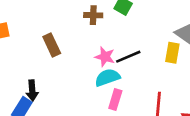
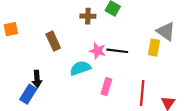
black line: (128, 57) -> (117, 51), turned 30
cyan semicircle: (107, 77) -> (80, 68), moved

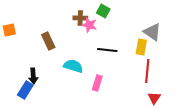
pink star: (98, 51) -> (89, 25), moved
cyan semicircle: (80, 68) -> (73, 66), turned 36
red line: (142, 93) -> (147, 71), moved

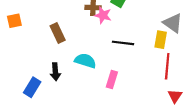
black arrow: (33, 76) -> (55, 72), moved

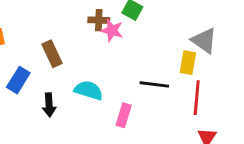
black line: (123, 43) -> (154, 84), moved
blue rectangle: (32, 87) -> (18, 80), moved

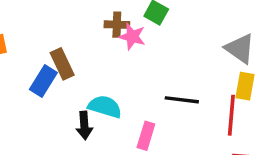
yellow rectangle: (188, 63) -> (245, 86), moved
blue rectangle: (18, 80) -> (43, 81), moved
black arrow: (49, 105) -> (84, 125), moved

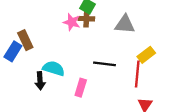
brown cross: (117, 25) -> (86, 19), moved
gray triangle: (240, 49) -> (125, 24), moved, turned -30
yellow rectangle: (245, 86) -> (146, 55), turned 42

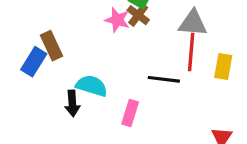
brown cross: (86, 19) -> (138, 15), turned 35
yellow rectangle: (146, 55) -> (223, 66), turned -42
red line: (137, 74) -> (191, 52), moved

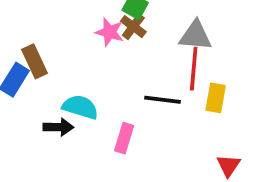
yellow rectangle: (223, 66) -> (216, 98), moved
black arrow: (72, 103) -> (58, 127), turned -85

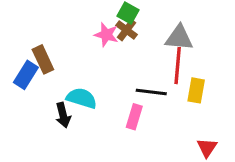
black arrow: (58, 127) -> (63, 115), turned 75
pink rectangle: (124, 138) -> (134, 117), moved

